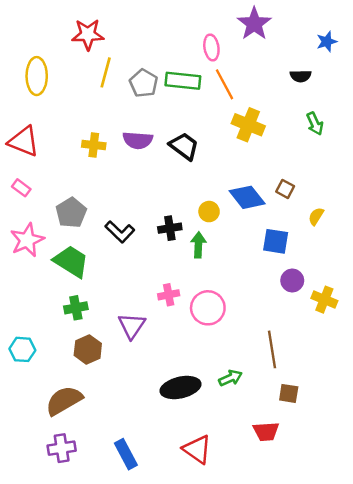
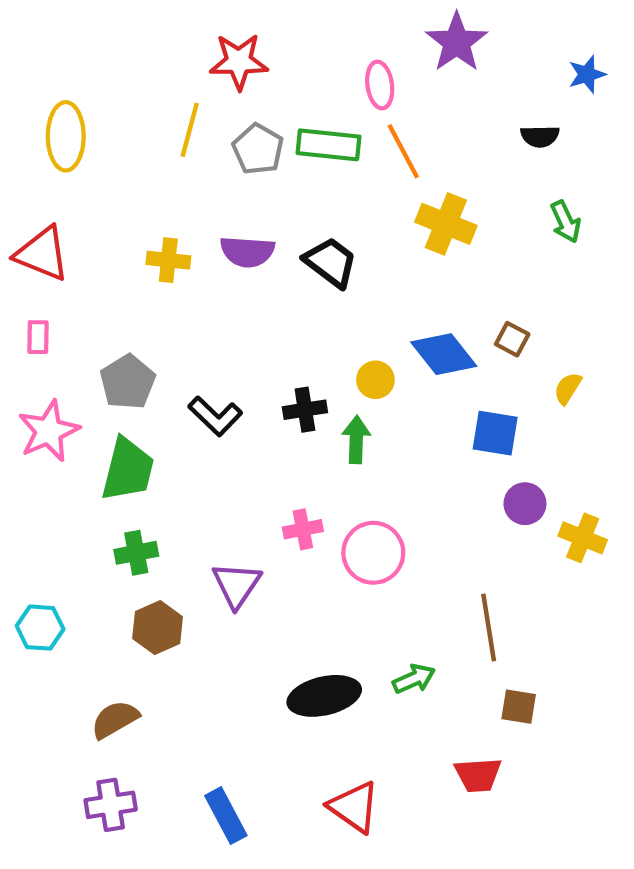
red star: (88, 34) -> (239, 62), moved
pink rectangle: (21, 188) -> (38, 337), turned 54
green trapezoid: (71, 261) -> (128, 469), turned 72
brown semicircle: (64, 401) -> (115, 719), size x0.7

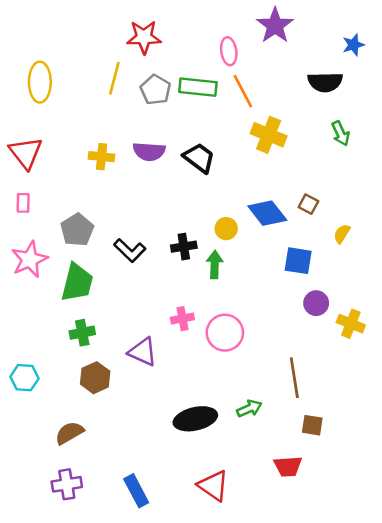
black semicircle: (540, 136) -> (325, 82), size x1.5
red triangle: (42, 254) -> (26, 153), turned 30
purple triangle: (237, 585) -> (143, 352), turned -40

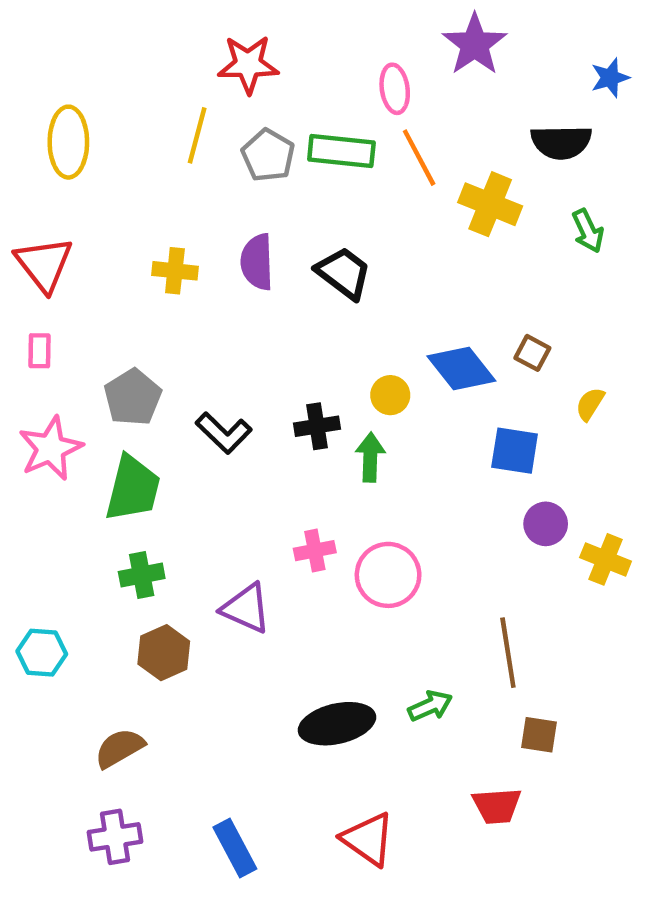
yellow cross: (269, 135) -> (490, 204), moved
purple semicircle: (149, 151) -> (257, 262), turned 84

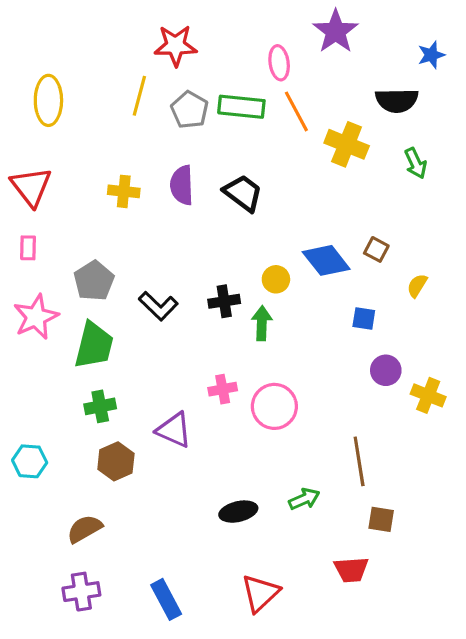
blue square: (515, 451) -> (364, 319), size x0.7
black ellipse: (337, 724) -> (238, 512), size x0.7
red triangle: (368, 839) -> (260, 593), turned 42

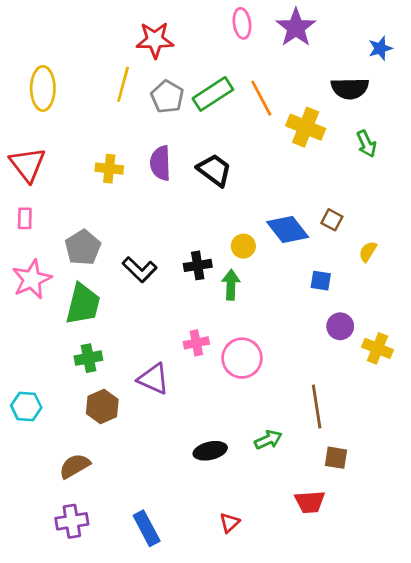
pink ellipse: (279, 63) -> (242, 23), moved
green rectangle: (241, 107) -> (213, 94), turned -39
red triangle: (260, 593) -> (230, 523), size x0.6

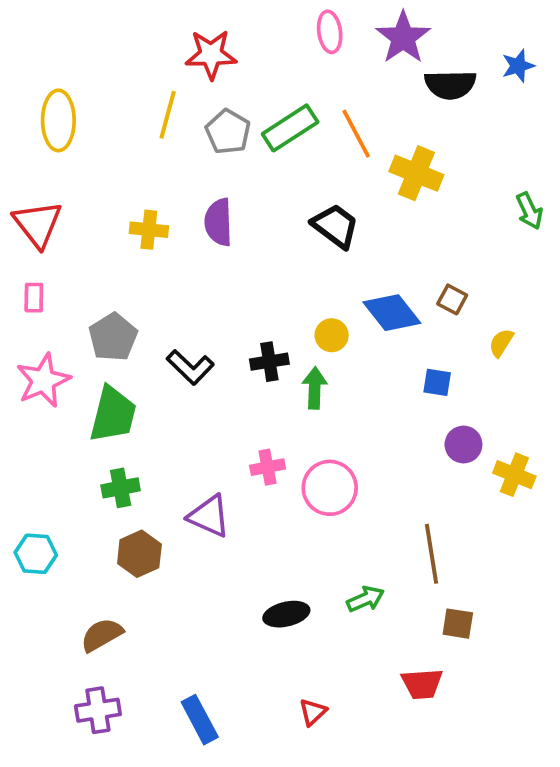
black semicircle: (350, 88) -> (450, 85), moved
green arrow: (366, 144) -> (529, 211), moved
black trapezoid: (214, 170) -> (335, 226), moved

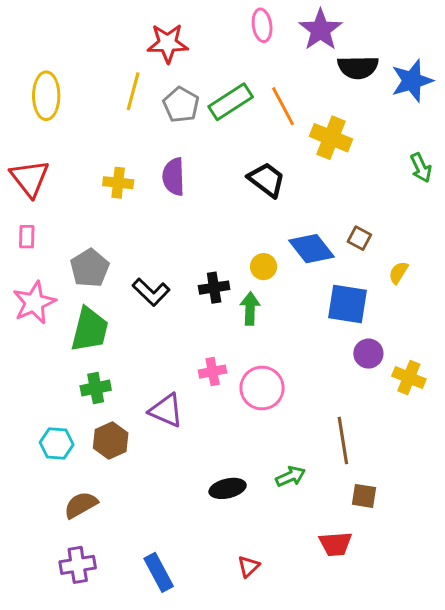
blue star: (518, 66) -> (412, 81), moved, size x1.6
blue square: (437, 382) -> (347, 304), size x1.8
cyan hexagon: (36, 554) -> (57, 443), moved

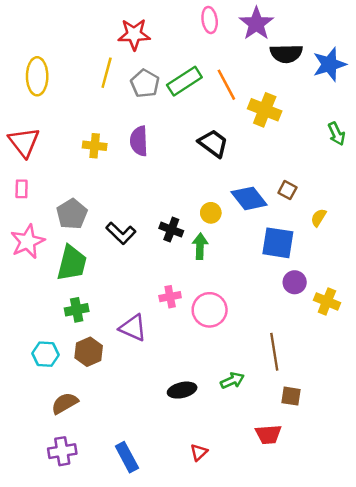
black cross: (214, 288) -> (171, 230), turned 30

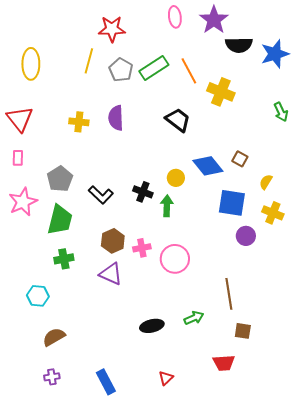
yellow cross: (327, 301) -> (273, 213), moved
brown hexagon: (89, 352) -> (113, 241), moved
purple cross: (62, 451) -> (52, 377), size x0.7

